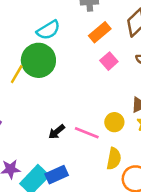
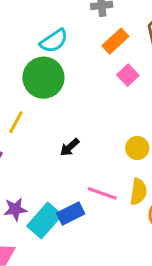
yellow line: (17, 74) -> (16, 122), moved
black arrow: (57, 132) -> (70, 147), moved
pink line: (87, 133) -> (102, 193), moved

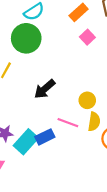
black arrow: (70, 147) -> (45, 89), size x1.5
yellow circle: (137, 148) -> (87, 100), moved

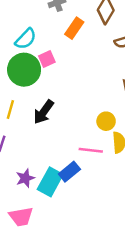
pink square: (87, 37) -> (47, 59), moved, turned 32
black arrow: (45, 89) -> (44, 112), moved

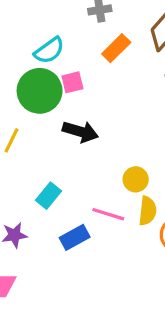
black arrow: (44, 112) -> (80, 132), moved, turned -120
cyan rectangle: (50, 182) -> (49, 196), moved, size x0.7

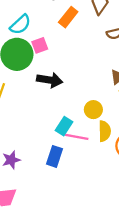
cyan rectangle: (49, 196) -> (64, 126), moved
blue rectangle: (75, 237) -> (55, 156), turned -36

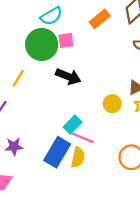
yellow circle: (93, 110) -> (112, 104), moved
yellow semicircle: (105, 131) -> (78, 157), moved
blue rectangle: (55, 156) -> (57, 152), size x1.4

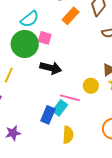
pink square: (66, 41) -> (45, 38), turned 32
pink line: (83, 138) -> (70, 98), moved
blue rectangle: (57, 152) -> (48, 115), moved, size x0.7

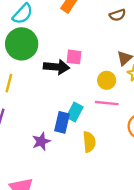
pink square: (45, 38) -> (74, 57), moved
pink line: (70, 98) -> (107, 103), moved
purple star: (13, 133) -> (41, 141), moved

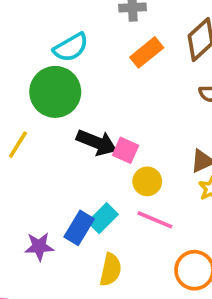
pink square: (74, 57) -> (125, 150), moved
yellow circle: (107, 80) -> (147, 181), moved

